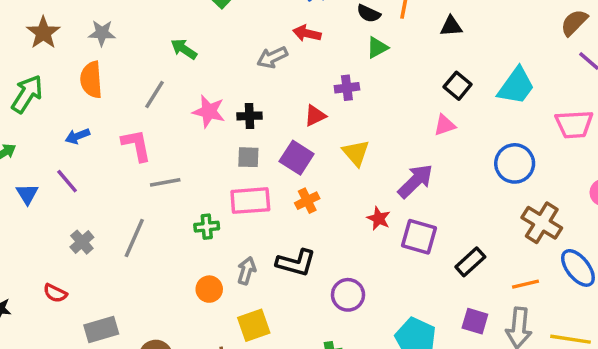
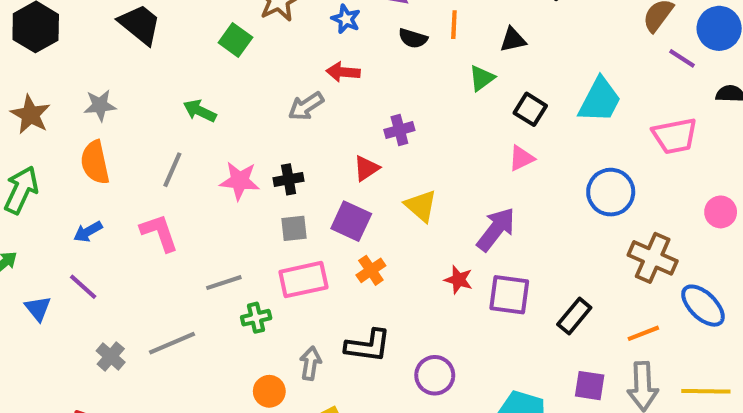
green triangle: (377, 48) -> (482, 78), moved
gray line: (165, 182) -> (224, 283), moved
gray line: (134, 238) -> (172, 343), turned 51

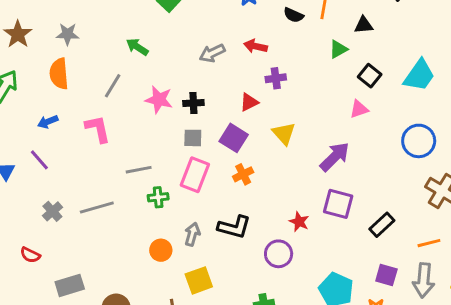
red arrow: (343, 72) -> (256, 46), moved
pink rectangle: (303, 280) -> (195, 175), turned -64
red star: (459, 280) -> (299, 222), moved

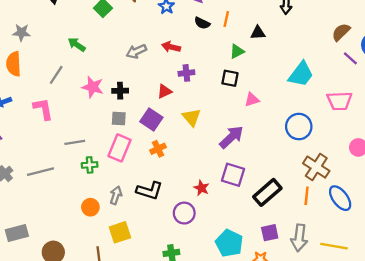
black square: (370, 76) -> (230, 78), moved, turned -30
black rectangle: (382, 225) -> (267, 192), size x1.4
orange line: (429, 243) -> (307, 196), moved, turned -72
purple square: (386, 275) -> (270, 233), turned -30

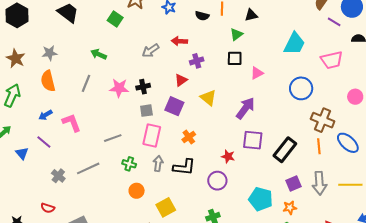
pink L-shape: (43, 109) -> (72, 123), moved
orange cross: (158, 149) -> (189, 137), moved
green cross: (90, 165) -> (129, 164), moved, turned 32
gray arrow: (116, 195) -> (158, 163), moved

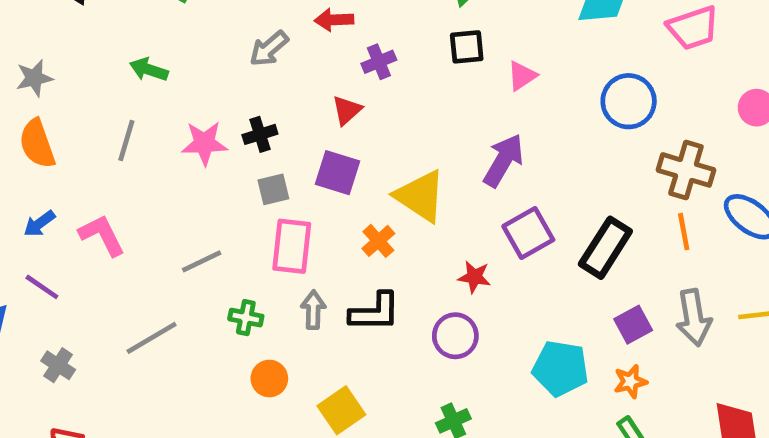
yellow triangle: (208, 98) -> (420, 196), moved, size x1.4
purple square: (253, 140) -> (528, 233), turned -30
gray cross: (58, 176) -> (58, 365), moved

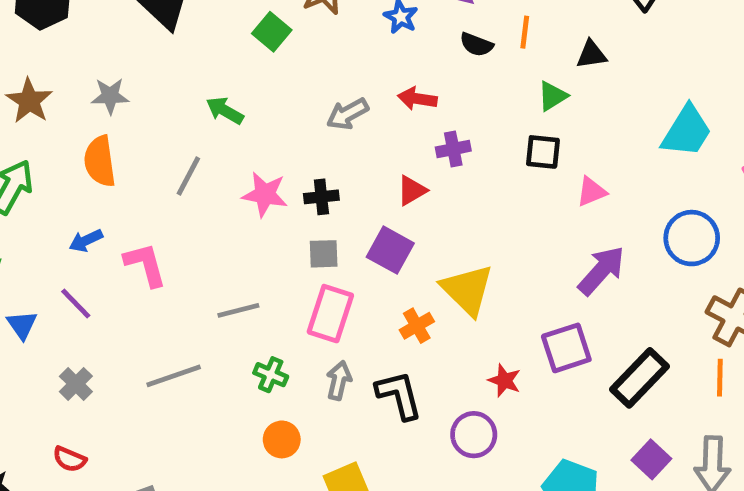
purple arrow: (503, 160) -> (601, 271), moved
black L-shape: (375, 312) -> (399, 395), turned -116
purple square: (633, 325) -> (651, 459), turned -30

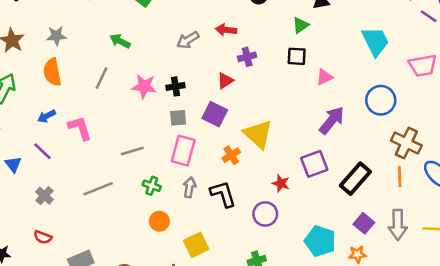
cyan trapezoid: (687, 131) -> (375, 41), turned -56

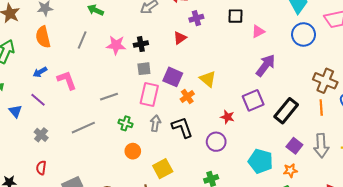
blue circle: (381, 100) -> (304, 34), moved
purple square: (215, 114) -> (173, 77), moved
yellow triangle: (258, 134) -> (208, 79), size x0.7
red semicircle: (43, 237) -> (41, 168), turned 80

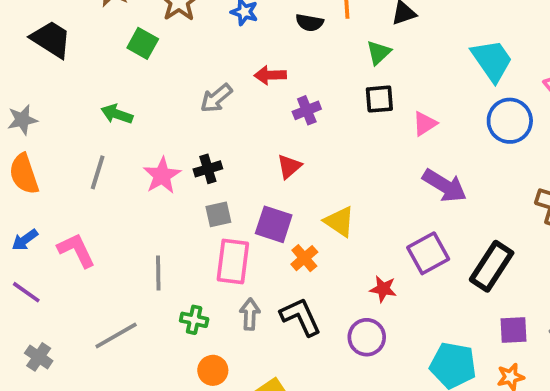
red triangle: (180, 38) -> (289, 166), moved
pink star: (116, 45) -> (162, 175), turned -30
purple arrow: (265, 65) -> (445, 186), turned 90
gray line: (109, 97) -> (158, 273), turned -66
purple square: (294, 146) -> (514, 330), turned -35

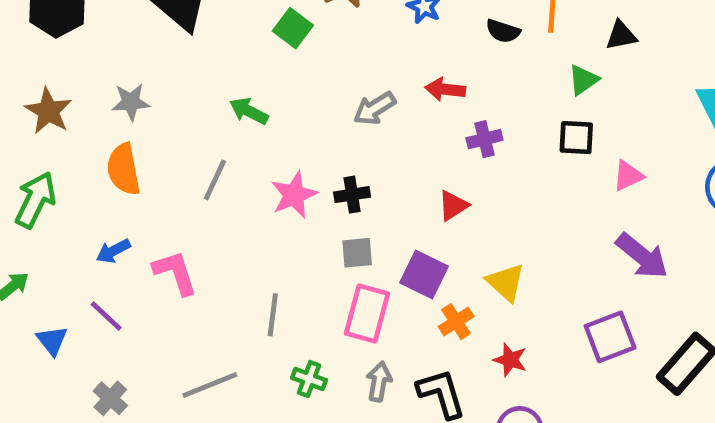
red star: (383, 289) -> (510, 360), moved

